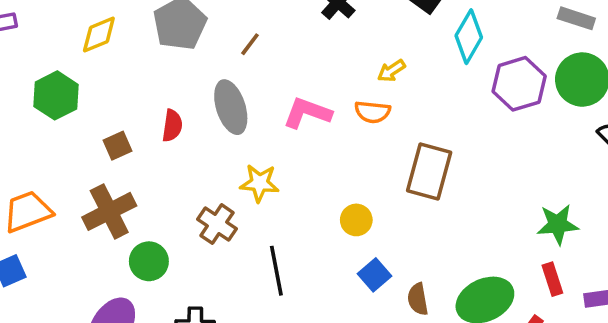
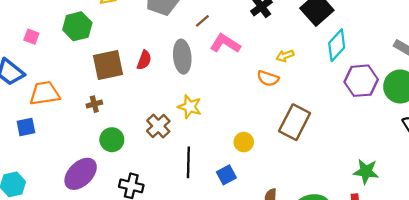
pink L-shape: (307, 113) -> (225, 44), moved
brown square: (117, 146) -> (108, 65), size x1.8
brown cross: (109, 211) -> (94, 104), size x0.5
blue square: (375, 275) -> (226, 175), moved

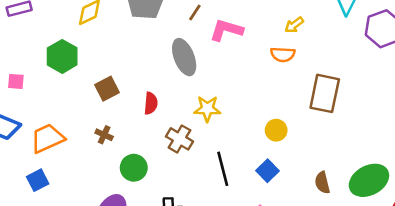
red semicircle: (144, 60) -> (151, 103), moved
brown square: (108, 65) -> (107, 89), size x0.7
brown cross: (94, 104) -> (104, 135), turned -35

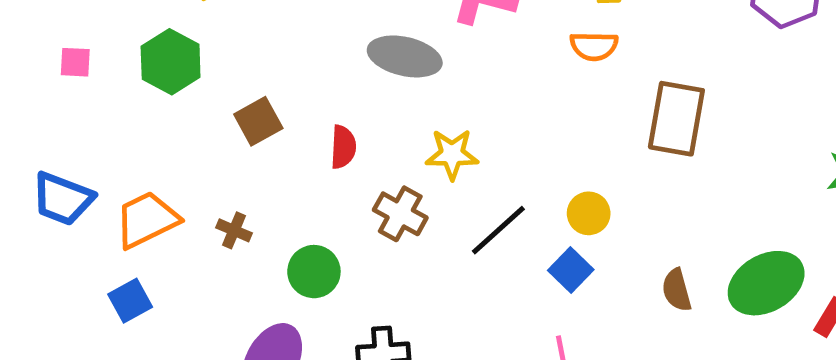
gray ellipse: (184, 57) -> (405, 56), turned -54
pink square: (16, 81) -> (75, 62), moved
yellow circle: (276, 130) -> (589, 213), moved
brown cross: (104, 135) -> (234, 230), moved
black line: (223, 169) -> (498, 230), moved, turned 64

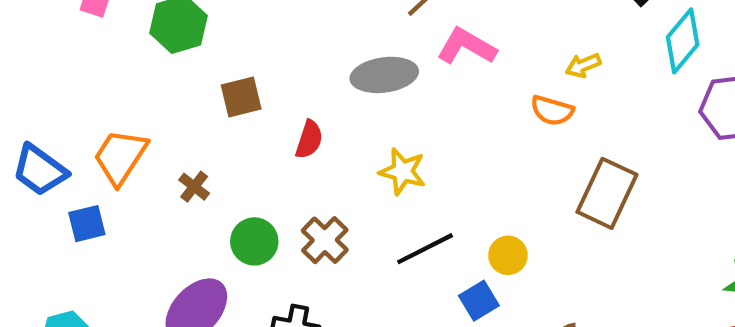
gray ellipse: (405, 56) -> (384, 75), turned -36
blue trapezoid: (63, 199) -> (40, 170), moved
brown cross: (400, 214) -> (325, 240), moved
orange trapezoid: (147, 220) -> (120, 157), turned -46

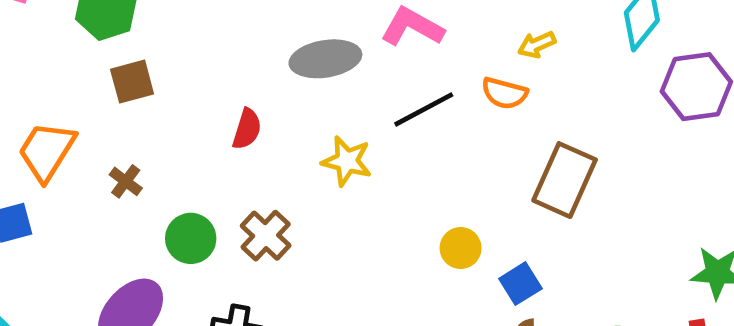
brown square: (241, 97) -> (132, 82), moved
black line: (425, 249) -> (424, 109), moved
blue square: (479, 301) -> (520, 284), moved

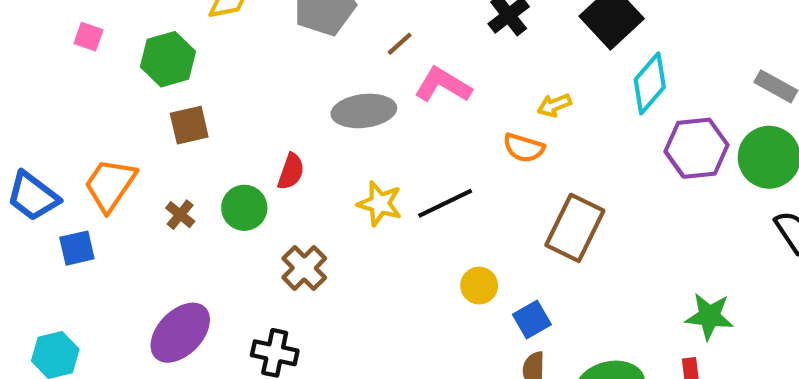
black line: (424, 109) -> (445, 203), moved
green circle: (191, 238) -> (244, 208), moved

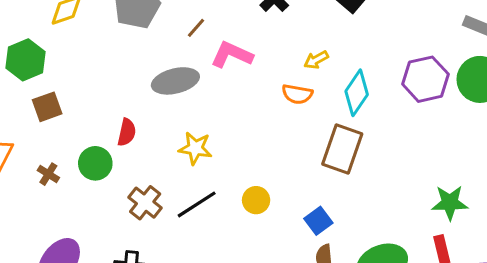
cyan diamond: (650, 83) -> (357, 93), moved
black line: (445, 203) -> (197, 204), moved
yellow circle: (479, 286) -> (256, 200), moved

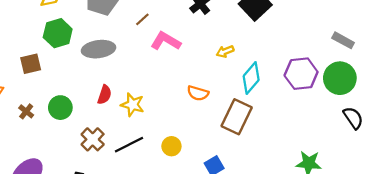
green hexagon: (26, 60) -> (58, 33), moved
gray ellipse: (175, 81) -> (99, 49), moved
orange semicircle: (297, 94) -> (198, 93), moved
red semicircle: (127, 132) -> (104, 95), moved

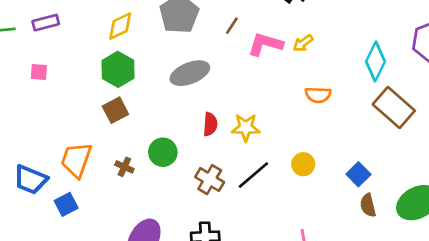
green hexagon: (58, 33) -> (118, 69), moved
yellow arrow: (225, 51) -> (303, 43), moved
brown rectangle: (237, 117) -> (394, 108), moved, turned -60

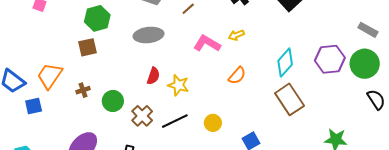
pink L-shape: (265, 44) -> (207, 43), moved
orange semicircle: (318, 95) -> (237, 76), turned -66
green circle: (163, 152) -> (113, 101), moved
brown cross: (124, 167) -> (83, 90), turned 32

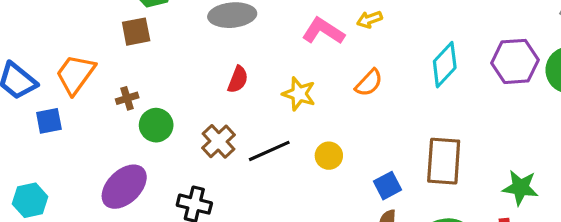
yellow star: (178, 85) -> (299, 94), moved
brown rectangle: (289, 99) -> (444, 161), moved, turned 36
green circle: (113, 101) -> (156, 125), moved

